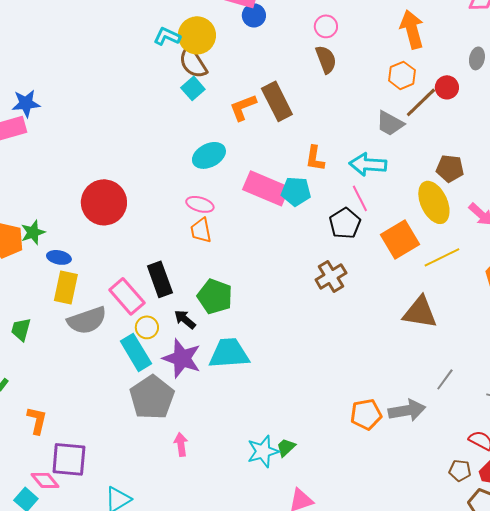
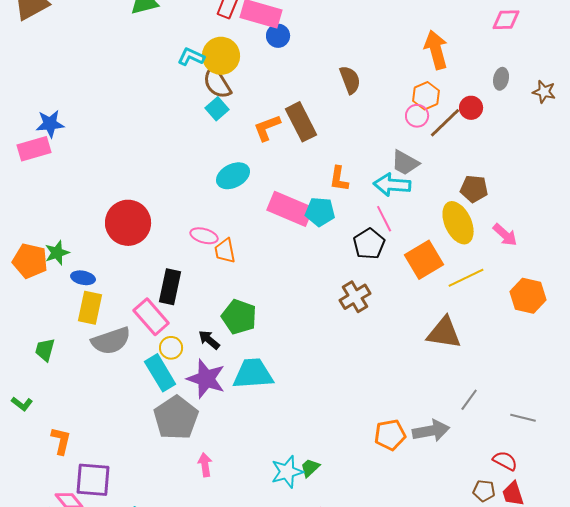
pink circle: (326, 26) -> (417, 116), moved
gray trapezoid: (390, 123) -> (405, 163), moved
pink ellipse: (200, 204) -> (204, 236), moved
black rectangle: (160, 279) -> (170, 287), moved, turned 32

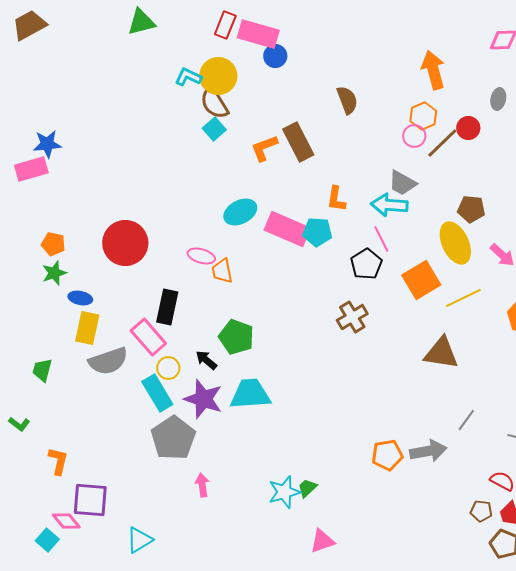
cyan ellipse: (233, 176) -> (240, 212), moved
orange pentagon: (30, 261) -> (53, 244), moved, size x0.7

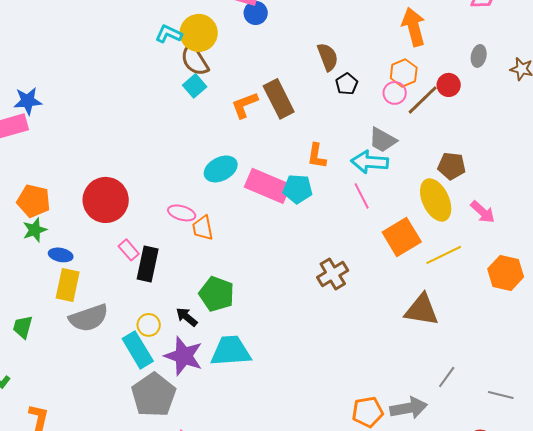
orange pentagon: (53, 244) -> (34, 201), size x1.4
black pentagon: (366, 264) -> (347, 84), moved, size x0.7
pink rectangle: (148, 337) -> (129, 250), moved, size x0.6

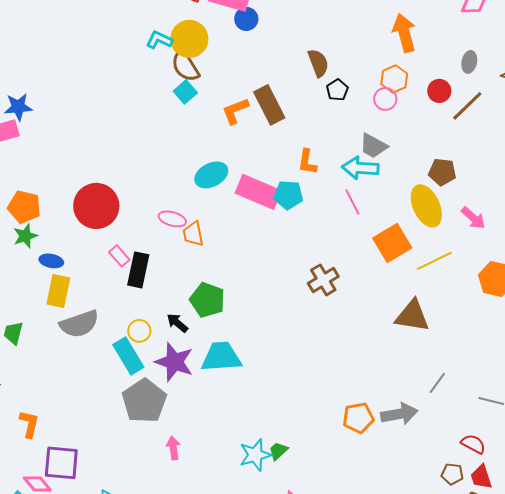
brown line: (423, 100) -> (467, 106), moved

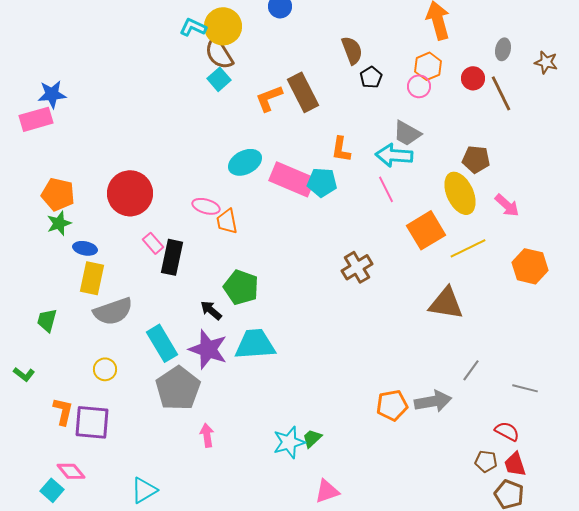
brown line: (467, 106) -> (501, 93), turned -72
yellow circle: (139, 331) -> (105, 369), moved
purple square: (61, 463) -> (92, 422), moved

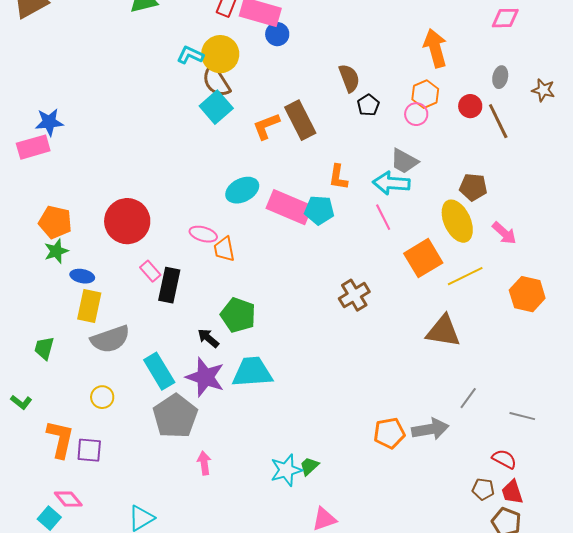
cyan square: (219, 79) -> (216, 107), size x1.4
orange L-shape: (63, 411) -> (60, 439), size x1.4
purple square: (92, 422) -> (89, 450), size x0.7

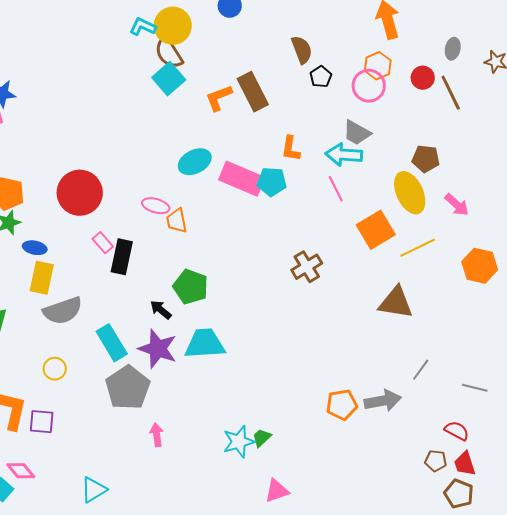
pink circle: (416, 114) -> (369, 86), size x1.4

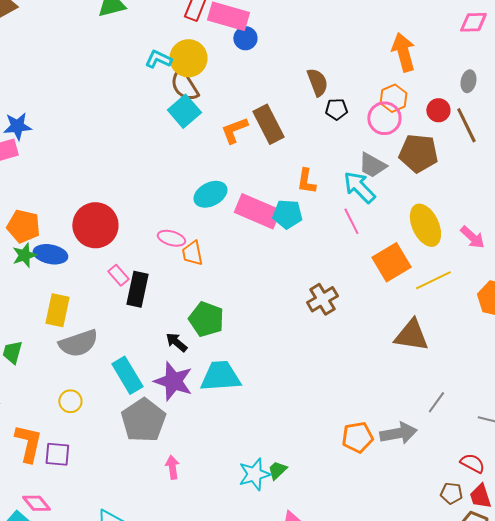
black pentagon: (321, 77) -> (336, 109), turned 30
cyan arrow: (344, 155) -> (359, 187), turned 42
brown pentagon: (426, 159) -> (418, 153), moved, size x1.4
blue ellipse: (35, 248) -> (50, 254), moved, size x1.4

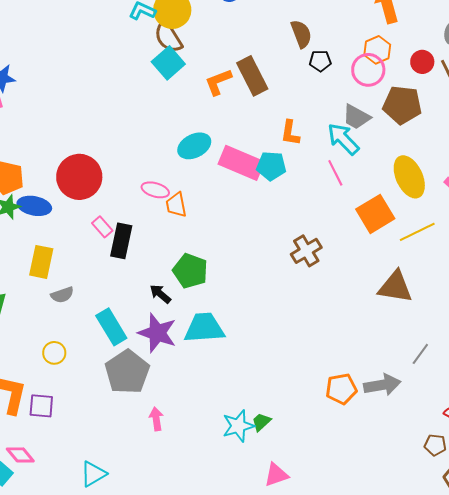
gray semicircle: (78, 343) -> (62, 295), size x0.6

